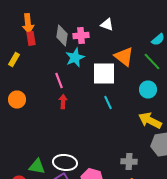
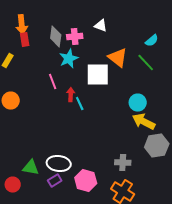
cyan circle: (148, 90) -> (138, 102), moved
red arrow: (63, 102) -> (71, 94), moved
cyan line: (108, 102) -> (80, 104), moved

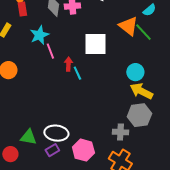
cyan star: (69, 58) -> (39, 35), moved
orange triangle: (118, 58) -> (128, 26), moved
gray hexagon: (157, 146) -> (139, 115), moved

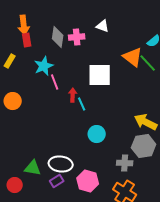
cyan circle: (135, 72) -> (97, 134), moved

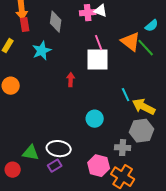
pink cross: (77, 37) -> (88, 13), moved
pink line: (55, 82) -> (99, 43), moved
cyan line: (82, 104) -> (126, 95), moved
pink hexagon: (88, 181) -> (99, 166), moved

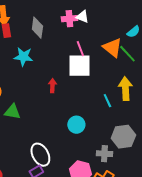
cyan star: (42, 51) -> (23, 57), turned 30
yellow arrow: (144, 107) -> (125, 89), moved, turned 60
white ellipse: (59, 149) -> (40, 155), turned 55
green triangle: (31, 153) -> (12, 112), moved

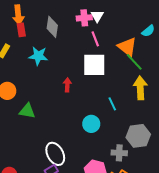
white triangle: (82, 17) -> (97, 16), turned 40
pink line: (80, 49) -> (95, 39), moved
green line: (127, 54) -> (134, 62), moved
cyan line: (107, 101) -> (112, 104), moved

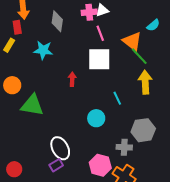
white triangle: (97, 16) -> (102, 10), turned 40
red rectangle: (21, 30) -> (17, 27), moved
green triangle: (27, 111) -> (32, 105), size x1.4

